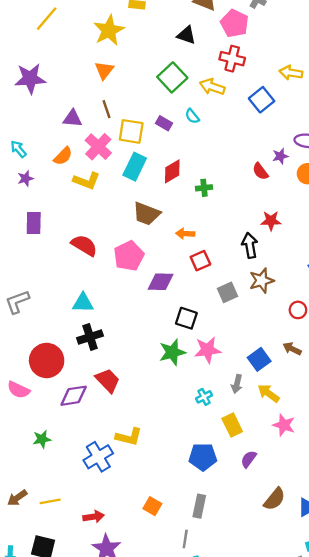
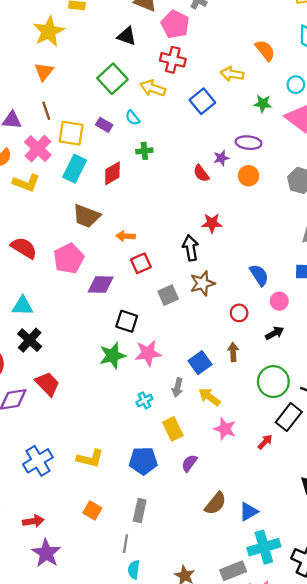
green cross: (204, 188) -> (144, 151), moved
black cross: (90, 337) -> (30, 340), turned -30
brown arrow: (292, 349) -> (233, 352), turned 60
yellow L-shape: (129, 437) -> (90, 458), moved

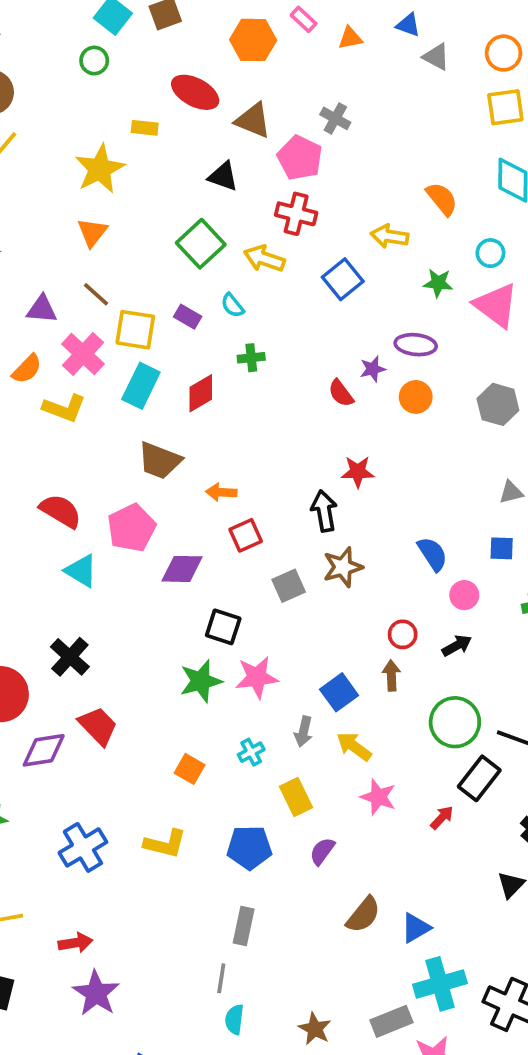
brown line: (46, 111) -> (96, 294), turned -30
cyan triangle: (23, 306) -> (81, 571), moved, turned 30
red circle: (239, 313) -> (403, 634), moved
orange square: (92, 510) -> (190, 769), moved

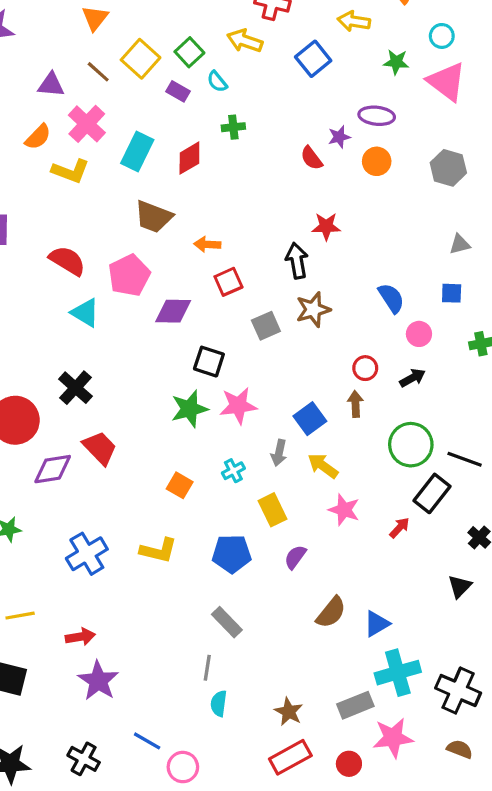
green square: (201, 244) -> (189, 52), moved, size x0.7
yellow square: (135, 330) -> (141, 59), moved, turned 33
gray rectangle: (244, 926) -> (227, 622), turned -56

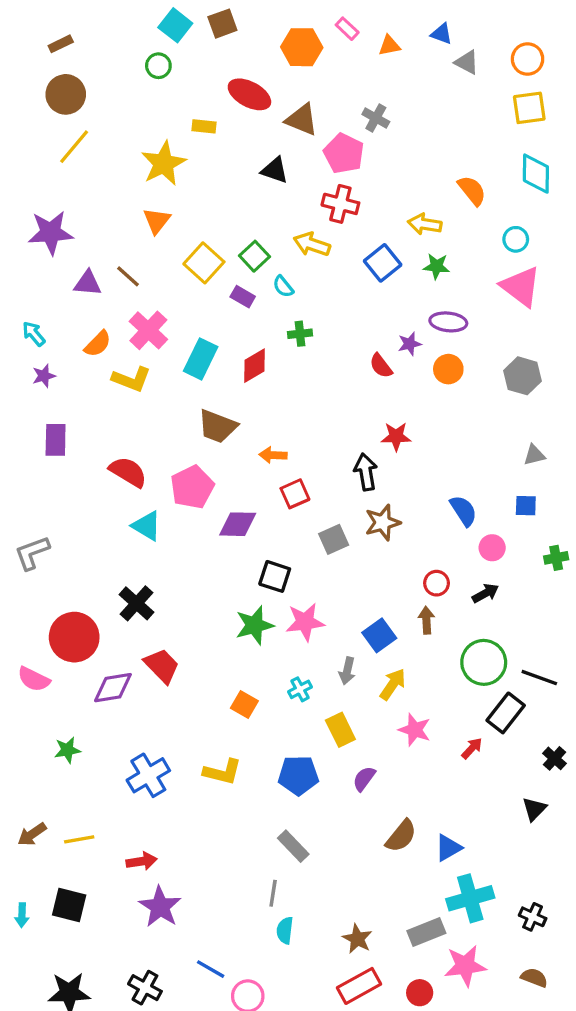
green star: (396, 62) -> (437, 266), moved
brown line: (98, 72) -> (128, 276), moved
purple triangle: (51, 85) -> (88, 283), moved
yellow arrow: (323, 466) -> (393, 684), turned 88
black cross: (458, 690) -> (533, 917), size x0.6

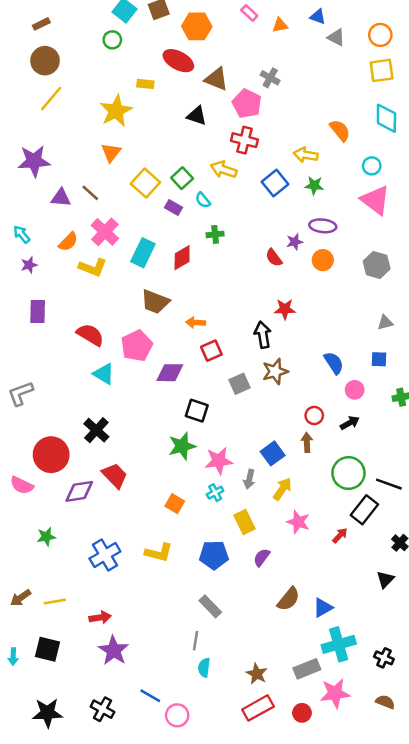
orange hexagon: (302, 47) -> (197, 26), moved
pink star: (305, 622) -> (219, 461), moved

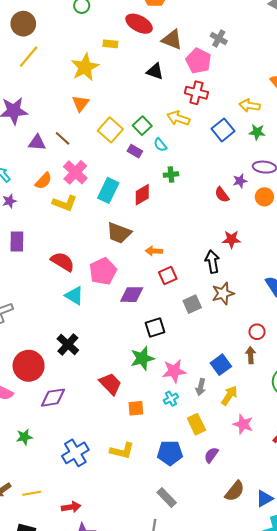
black square: (197, 411) -> (155, 328), turned -36
red trapezoid: (115, 475) -> (110, 384), moved
orange square: (175, 504) -> (136, 408), turned -35

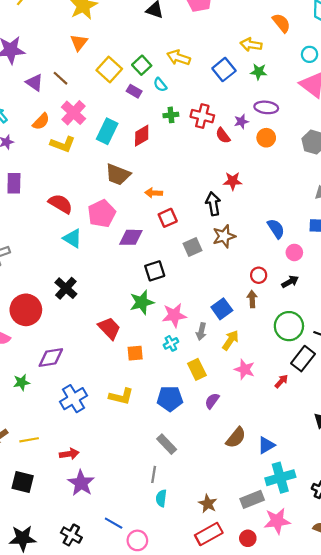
red cross: (196, 93) -> (202, 116), moved
purple triangle: (37, 143) -> (35, 83), turned 30
purple diamond: (53, 398) -> (51, 357), moved

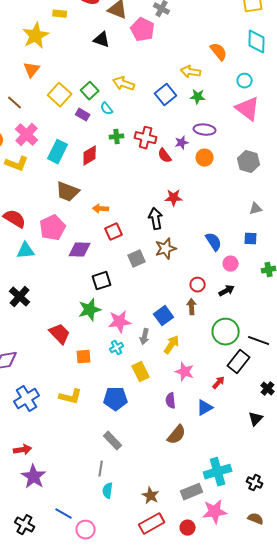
cyan triangle: (72, 238) -> (26, 251), turned -36
purple semicircle: (212, 401) -> (171, 401), moved, turned -42
blue triangle: (266, 445) -> (205, 408), moved

